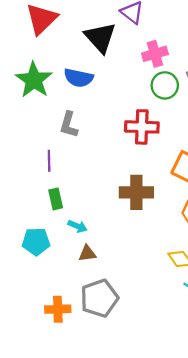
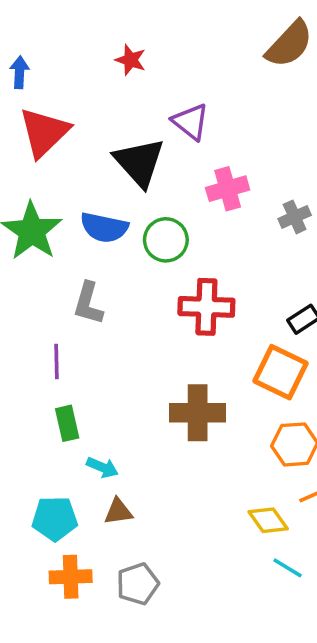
green circle: (165, 85) -> (166, 240), moved
cyan pentagon: (36, 241) -> (55, 519), moved
gray pentagon: (99, 298) -> (138, 584), size x0.7
orange cross: (58, 309) -> (71, 577), moved

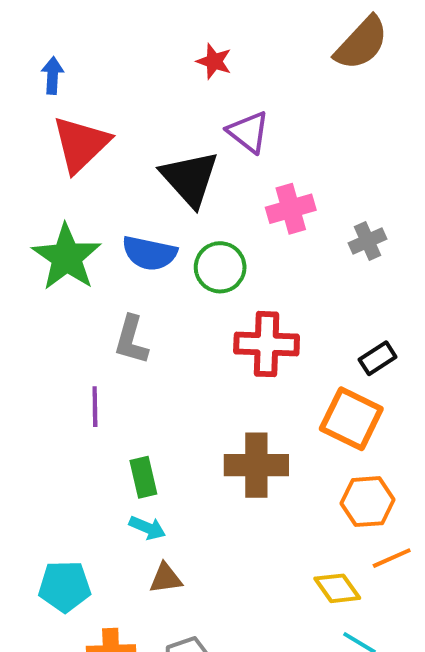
red star: (131, 60) -> (214, 61), moved
green rectangle: (67, 423) -> (143, 477), moved
cyan pentagon: (55, 519) -> (65, 586), moved

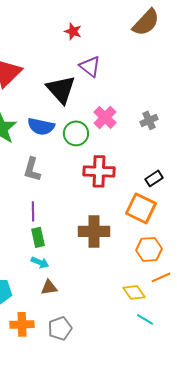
pink cross: (291, 209) -> (105, 117), moved, turned -30
purple line: (95, 407) -> (33, 211), moved

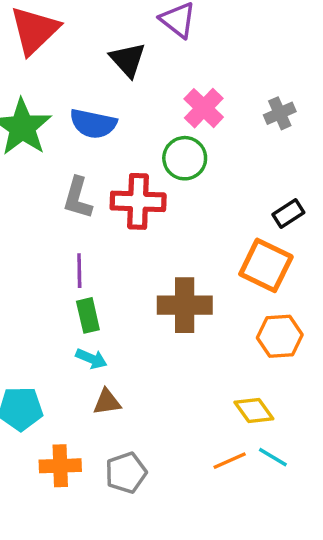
black triangle: (61, 89) -> (128, 60), size x0.7
green circle: (76, 133) -> (185, 158), moved
red cross: (99, 171) -> (138, 201), moved
orange line: (161, 277) -> (230, 461), moved

